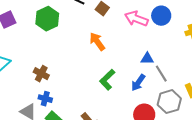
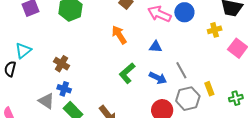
blue triangle: (147, 59) -> (156, 47), moved
blue arrow: (138, 83) -> (158, 78), turned -102

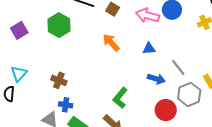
green L-shape: (127, 73) -> (120, 98), moved

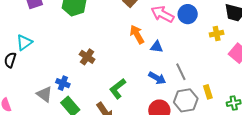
orange arrow: (111, 43) -> (137, 34), moved
brown cross: (59, 80) -> (87, 57), moved

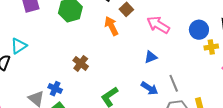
blue circle: (188, 14) -> (199, 30), moved
orange arrow: (137, 34) -> (111, 26), moved
blue triangle: (157, 47) -> (151, 57), turned -32

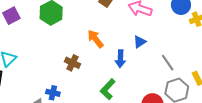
orange arrow: (111, 26) -> (95, 39), moved
blue arrow: (149, 88) -> (120, 59), moved, turned 72

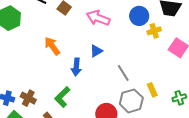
brown cross: (73, 63) -> (28, 98), moved

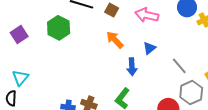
orange arrow: (52, 46) -> (115, 40), moved

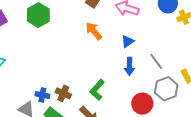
blue arrow: (132, 67) -> (129, 66), moved

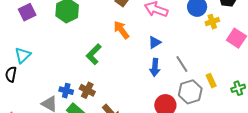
green L-shape: (97, 90) -> (94, 54), moved

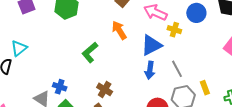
yellow cross: (212, 22) -> (174, 30), moved, turned 32
blue triangle: (155, 42) -> (151, 45), size x1.6
brown cross: (87, 90) -> (105, 89), moved

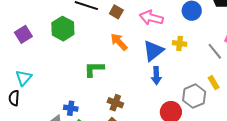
yellow cross: (174, 30) -> (180, 43), moved
green L-shape: (90, 52) -> (94, 69), turned 50
gray line: (177, 69) -> (215, 51), moved

